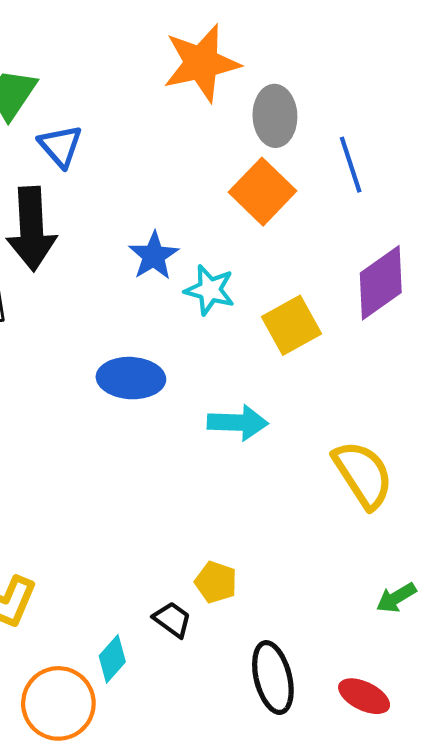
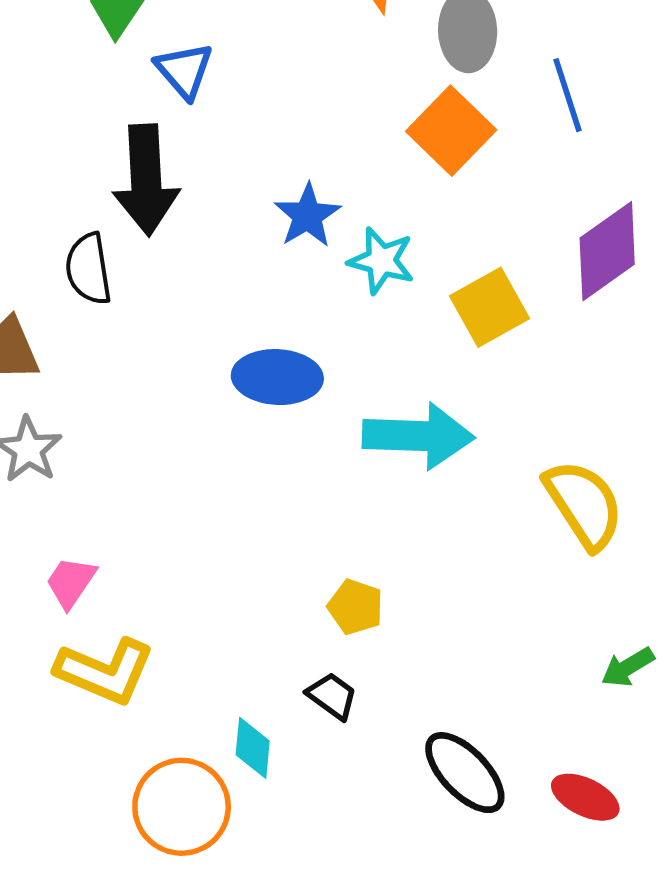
cyan arrow: (238, 423) -> (418, 436), size x1.4
yellow pentagon: (216, 582) -> (355, 607), moved
cyan diamond: (112, 659) -> (253, 748), turned -36
black ellipse: (273, 678) -> (465, 773), turned -30

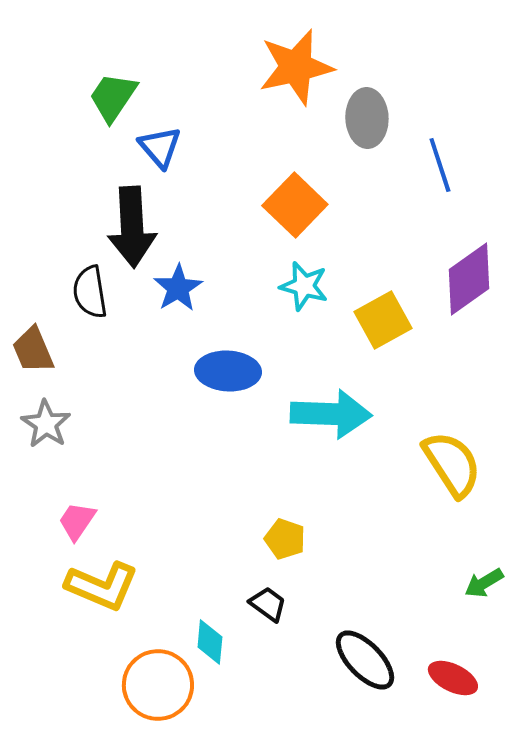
orange square: (451, 131) -> (295, 205), moved
blue star: (307, 216) -> (178, 288), moved

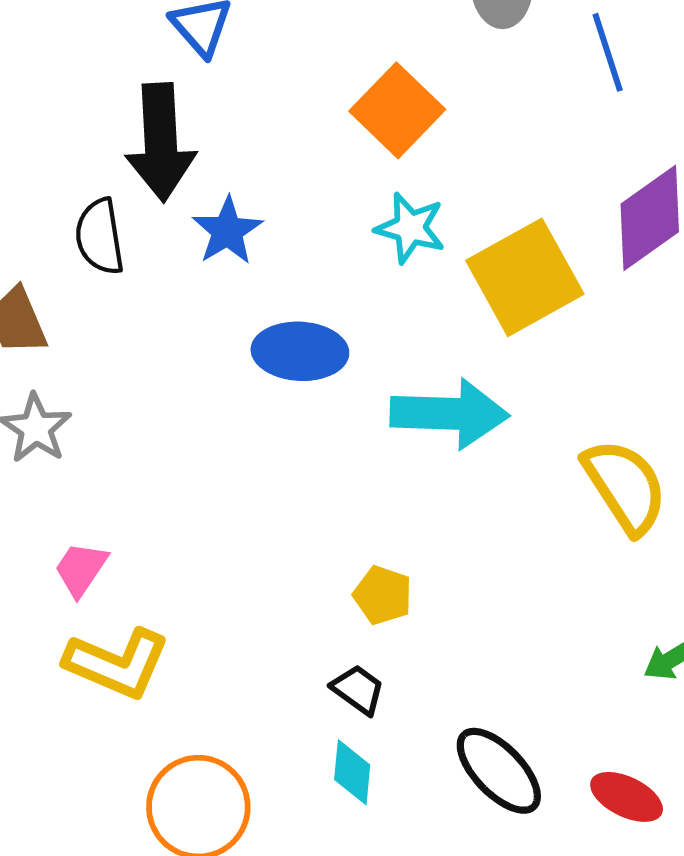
yellow square: (383, 320) -> (525, 277), size x1.4
cyan diamond: (210, 642) -> (352, 772), moved

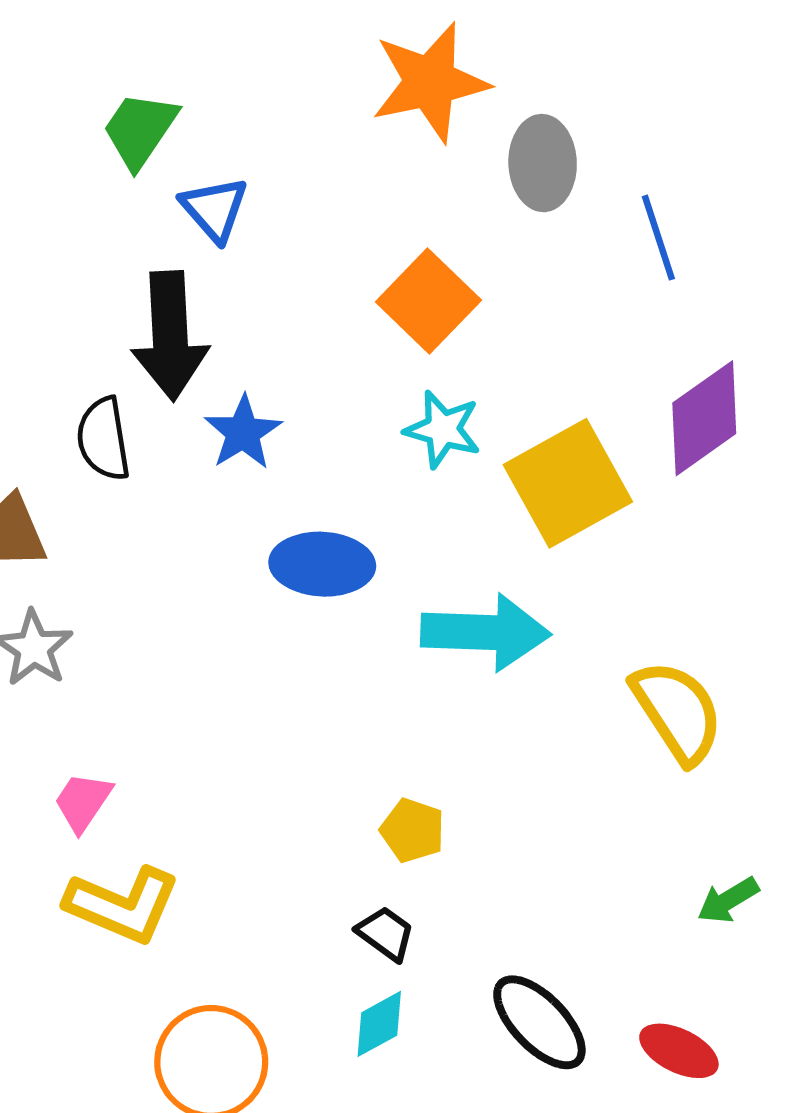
cyan diamond: (352, 772) -> (379, 1024), turned 56

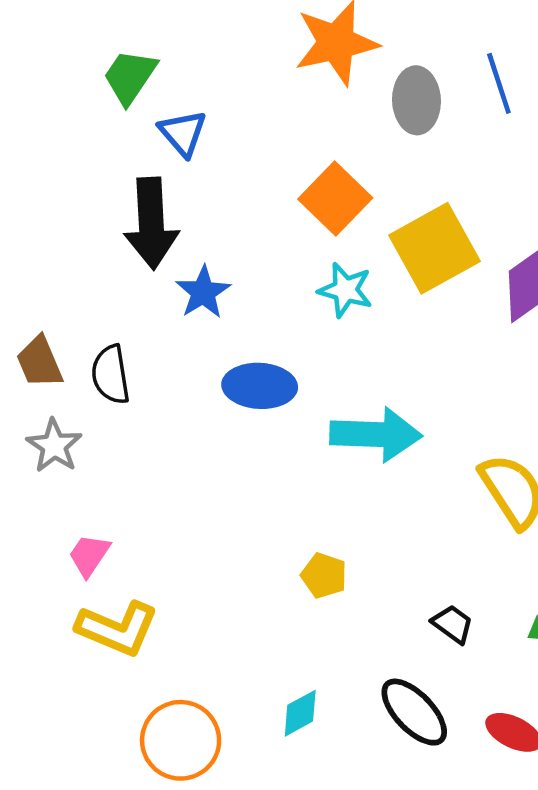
blue line: (658, 238) -> (499, 83), moved
black semicircle: (103, 439) -> (111, 375), moved
yellow square: (568, 483) -> (435, 248), moved
black trapezoid: (386, 934) -> (453, 624), moved

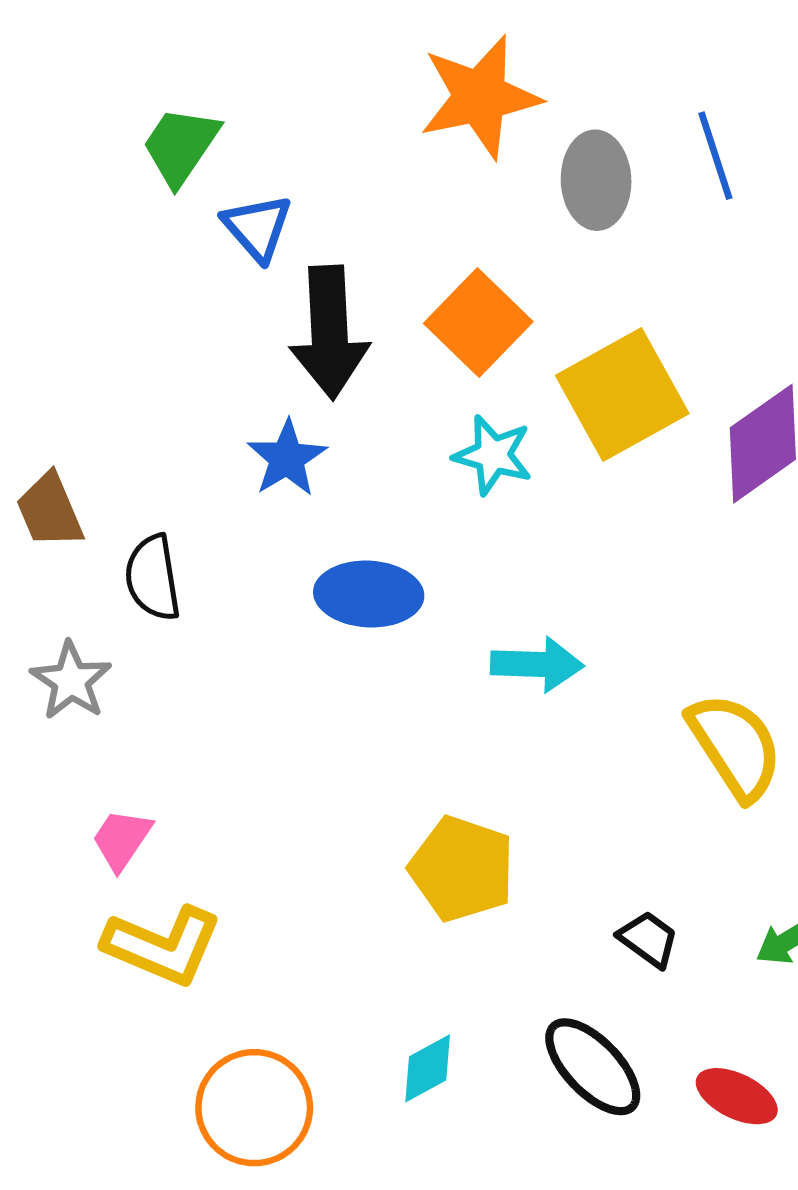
black arrow: (151, 223) -> (329, 332), moved
brown trapezoid: (40, 362) -> (50, 511), moved
cyan arrow: (376, 434) -> (537, 664), size x0.7
yellow pentagon: (324, 576) -> (462, 869), size x1.6

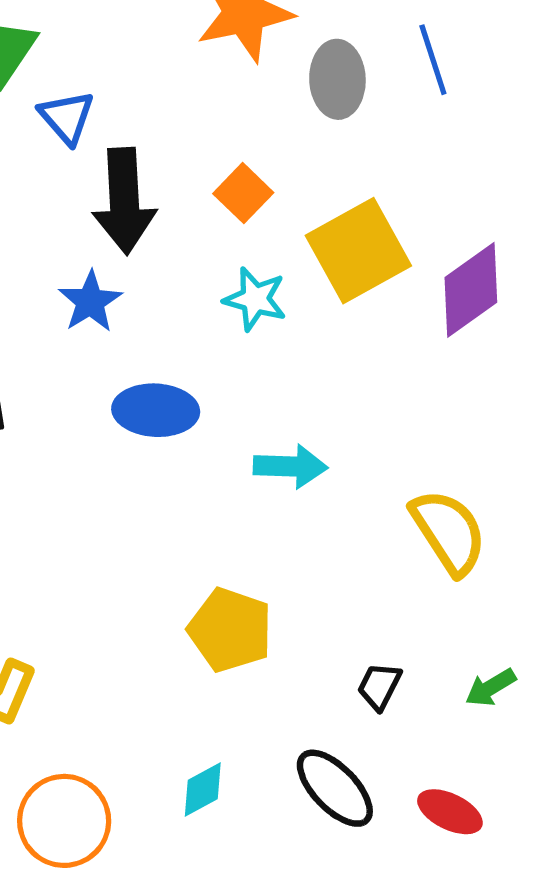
orange square: (478, 322) -> (243, 193), size x0.7
black trapezoid: (648, 939) -> (379, 686), turned -99

